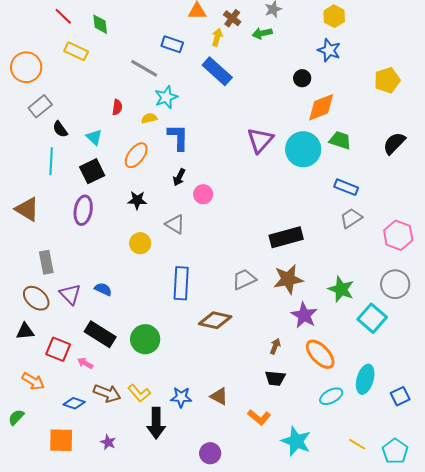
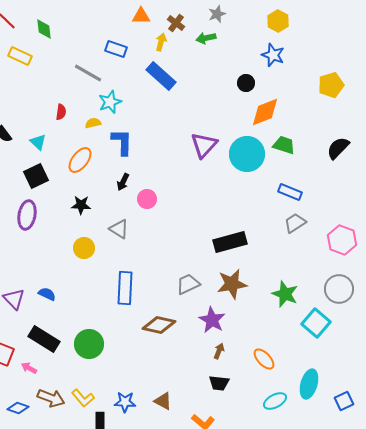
purple star: (304, 315) -> (212, 320), moved
orange ellipse: (320, 354) -> (264, 359), size x0.7

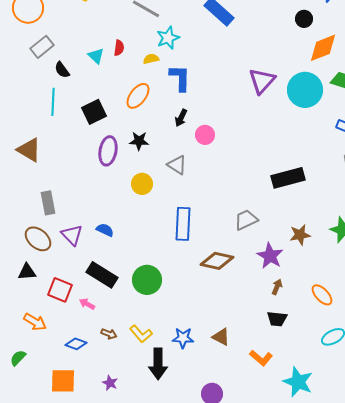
cyan triangle: (38, 142) -> (96, 56), moved
purple ellipse: (27, 215) -> (108, 151), moved
brown star: (232, 284) -> (300, 235), moved, size x0.7
brown arrow: (51, 398) -> (109, 334), size x0.6

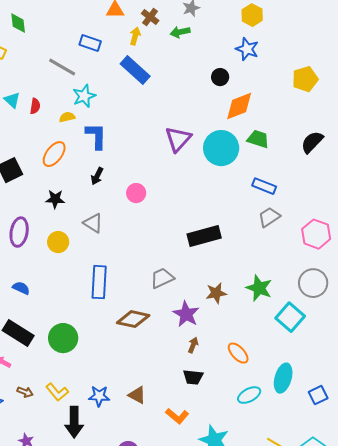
cyan triangle: (96, 56) -> (12, 100), moved
pink circle: (205, 135) -> (136, 193), moved
purple ellipse: (108, 151) -> (19, 232), moved

